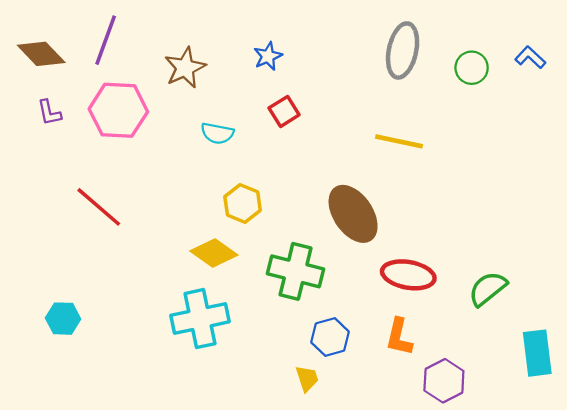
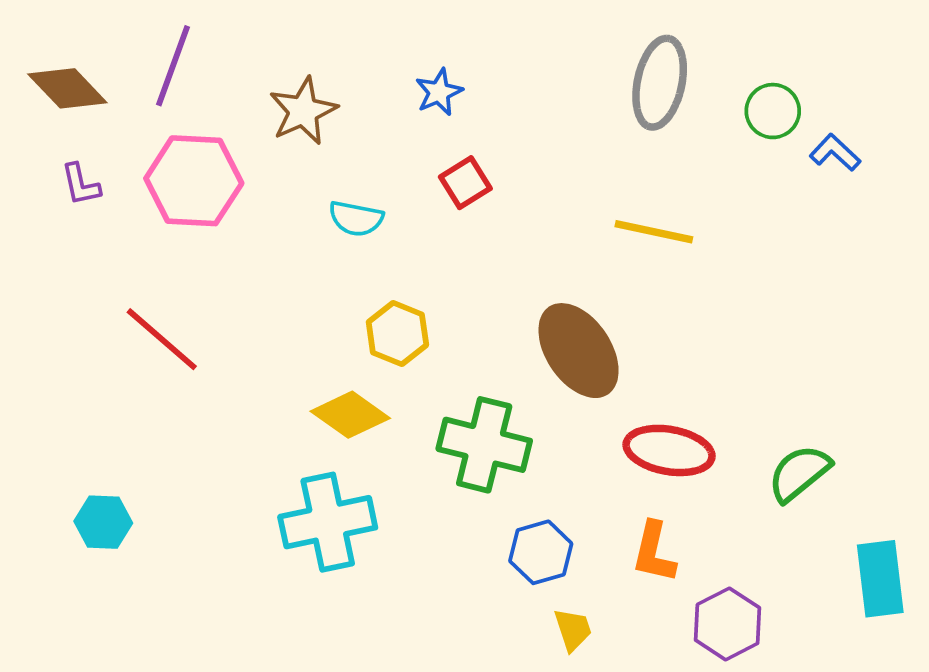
blue L-shape: (530, 57) -> (835, 153), moved
yellow trapezoid: (307, 378) -> (573, 630), moved

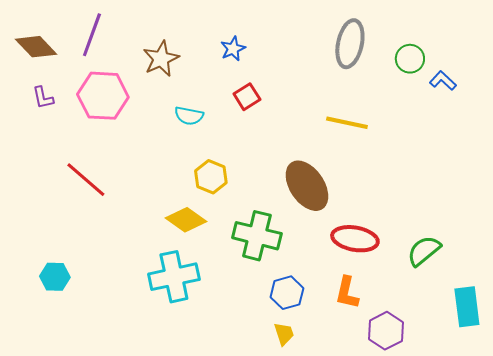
yellow trapezoid: (573, 630) -> (284, 334), moved

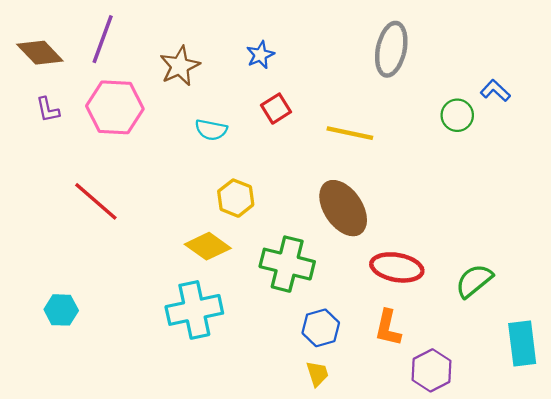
green circle: (410, 59) -> (457, 115), moved
yellow line: (347, 123) -> (350, 133), moved

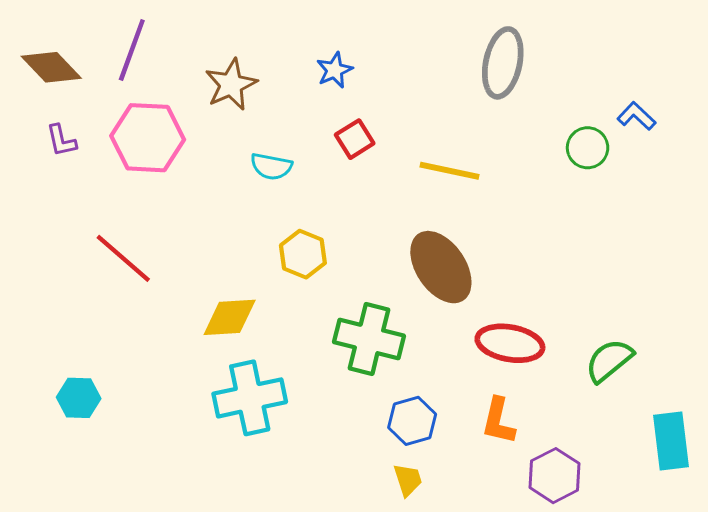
yellow diamond: (208, 246) -> (230, 317), moved, turned -39

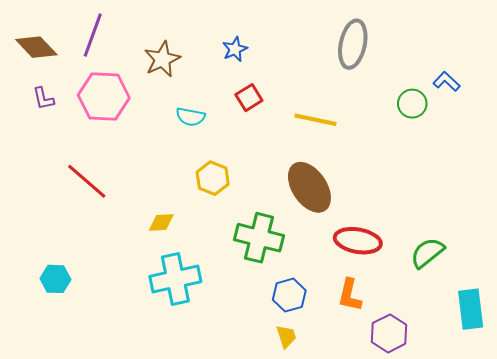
yellow diamond: (230, 317) -> (161, 223), size x0.7

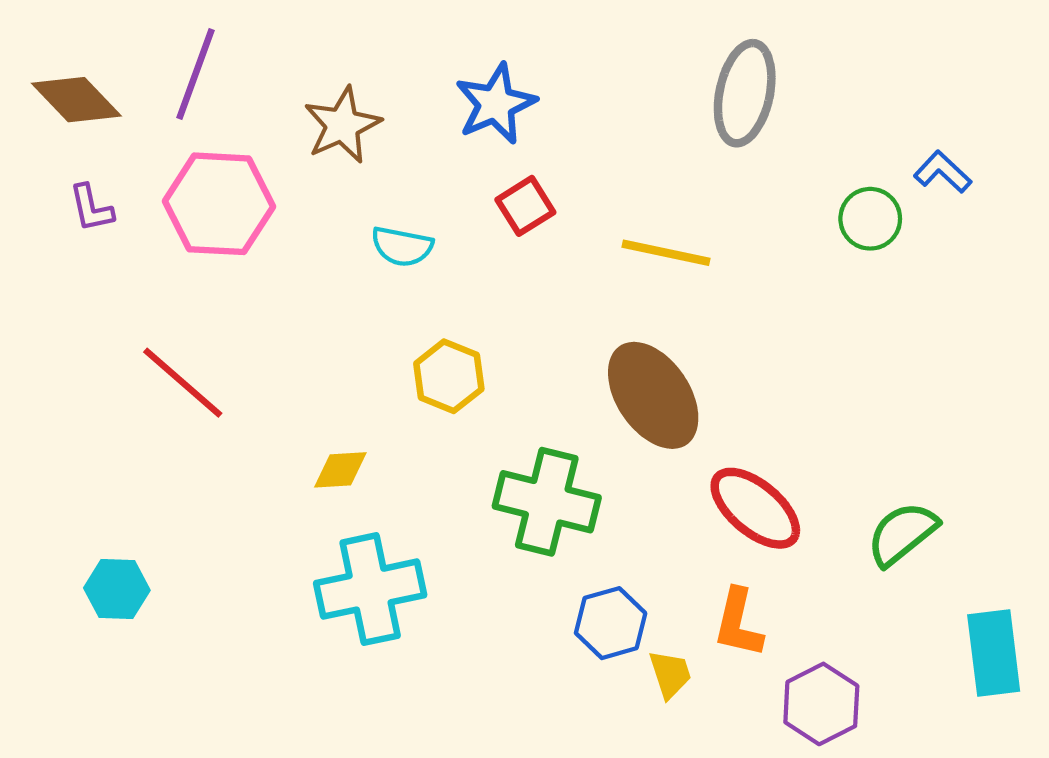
blue star: (235, 49) -> (496, 104), size x1.5
red ellipse: (358, 241) -> (755, 508), turned 30
yellow trapezoid: (286, 336) -> (670, 674), moved

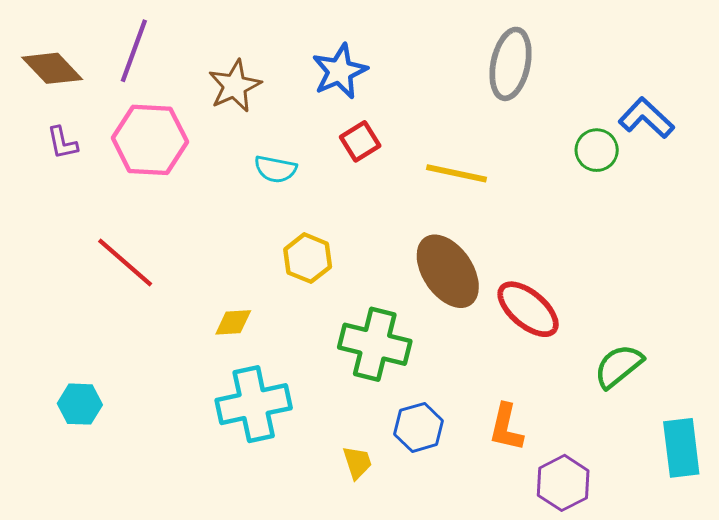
blue L-shape: (943, 172) -> (646, 118), size x1.4
red ellipse: (755, 508) -> (528, 309), moved
yellow trapezoid: (670, 674) -> (357, 462), moved

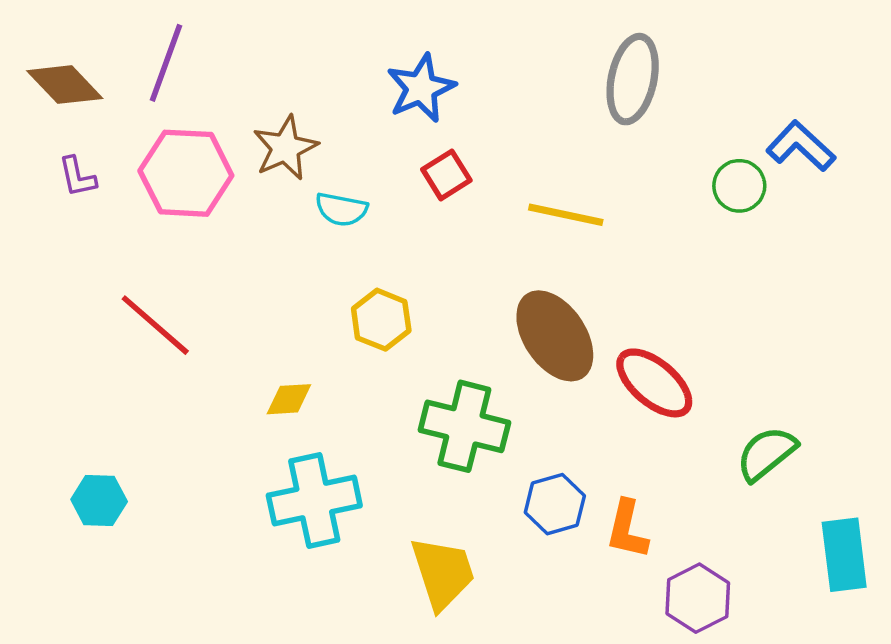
brown star: (235, 86) -> (285, 148), moved
blue hexagon: (419, 427) -> (555, 504), moved
yellow trapezoid: (357, 462) -> (443, 573), size x1.8

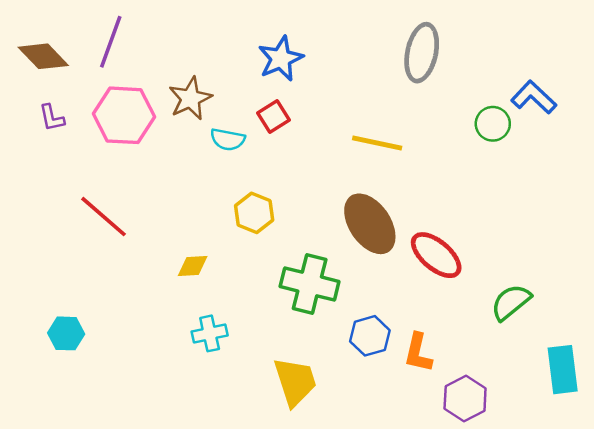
red square: (446, 175) -> (273, 117), moved
cyan cross: (314, 500) -> (210, 333), size x0.6

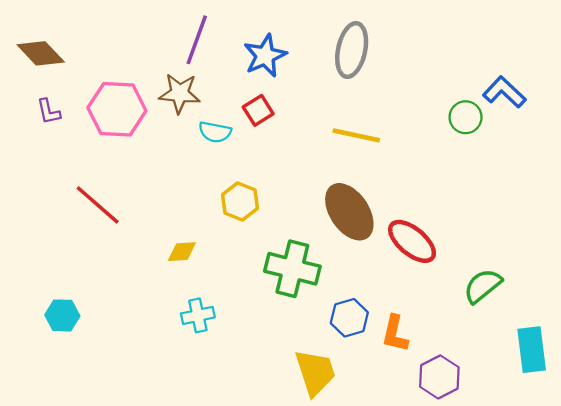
purple line: (111, 42) -> (197, 40), moved
gray ellipse: (422, 53) -> (352, 50), moved
brown star: (190, 98) -> (180, 93), turned 30
yellow trapezoid: (295, 382) -> (315, 372), moved

